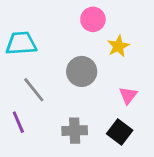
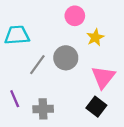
gray line: (34, 90) -> (37, 65), moved, turned 75
pink triangle: (128, 95) -> (103, 77), size x1.6
gray cross: (75, 131) -> (43, 109), moved

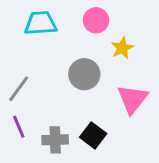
cyan trapezoid: (17, 35) -> (41, 23), moved
gray line: (37, 65) -> (19, 89), moved
black square: (96, 107) -> (93, 135), moved

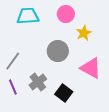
pink triangle: (132, 99) -> (91, 68), turned -40
gray cross: (55, 140) -> (38, 82), moved, turned -36

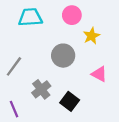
pink triangle: (91, 68) -> (99, 74), size x0.7
purple line: (13, 87) -> (14, 109), moved

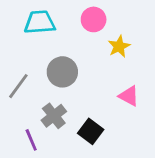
gray circle: (63, 56) -> (62, 72), moved
purple line: (14, 109) -> (31, 140), moved

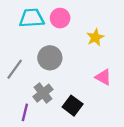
pink circle: (94, 19) -> (60, 18), moved
purple line: (31, 140) -> (25, 112), turned 36

